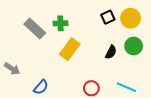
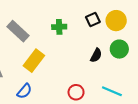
green cross: (60, 23) -> (59, 27), moved
yellow rectangle: (70, 49) -> (34, 61), moved

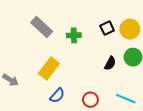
gray rectangle: (18, 31) -> (42, 27), moved
blue semicircle: (24, 91) -> (57, 96), moved

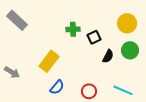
gray rectangle: (42, 27) -> (17, 20), moved
black square: (107, 28) -> (94, 37), moved

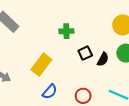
black square: (94, 37) -> (85, 53), moved

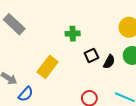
blue semicircle: (50, 92) -> (26, 94), moved

